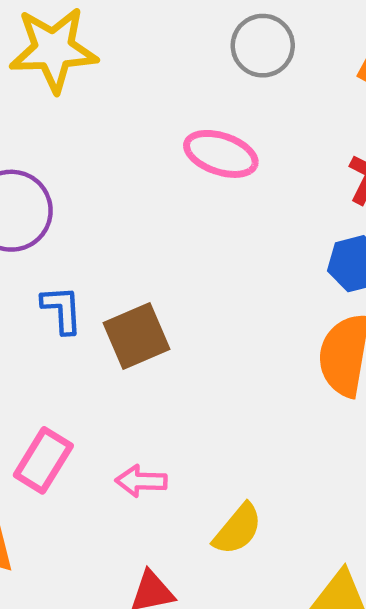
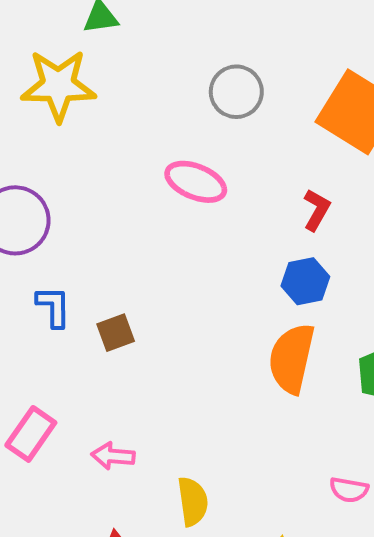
brown square: (136, 336) -> (116, 333), size x0.7
yellow semicircle: (238, 529) -> (193, 501), turned -51

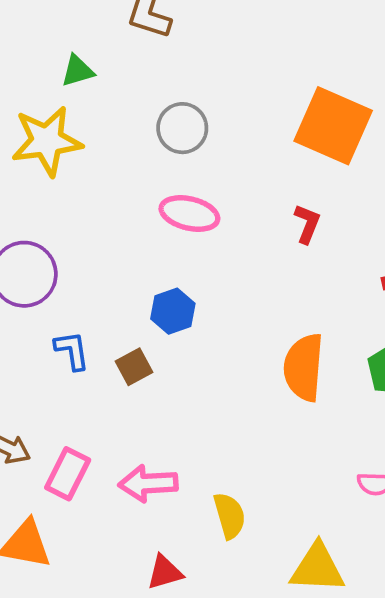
gray circle: (236, 92) -> (182, 128), moved
blue hexagon: (305, 281) -> (173, 311), moved
pink arrow: (113, 456) -> (148, 483), size x1.4

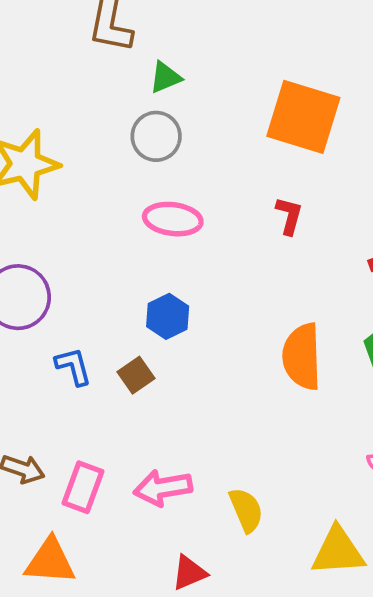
green triangle: (77, 71) -> (165, 77), moved

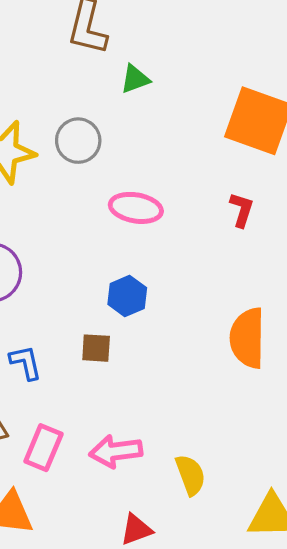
gray circle: (156, 136) -> (78, 141), moved
blue L-shape: (73, 366) -> (26, 362), moved
brown square: (136, 375) -> (96, 348), turned 36

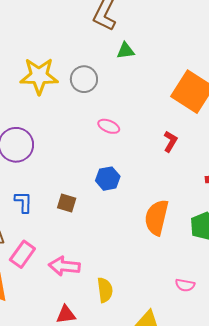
pink ellipse: (136, 208) -> (109, 126), size x0.7
blue hexagon: (127, 296) -> (108, 179), moved

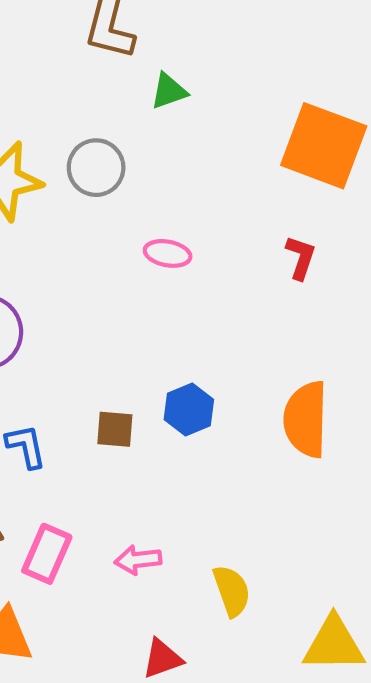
blue hexagon: (108, 179) -> (189, 409), moved
pink arrow: (64, 266) -> (138, 560), size x0.7

